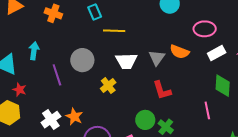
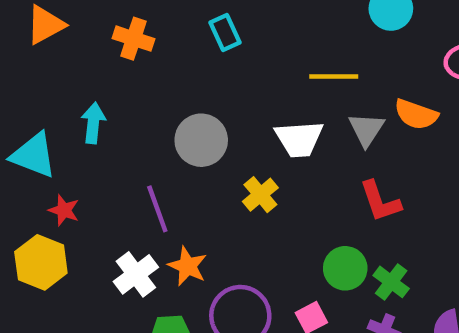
yellow line: (114, 31) -> (334, 76), moved
purple line: (57, 75) -> (157, 209), moved

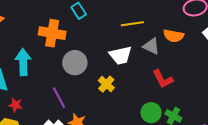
orange cross: (134, 39) -> (52, 33), moved, size x1.4
cyan arrow: (93, 123) -> (23, 62), size x1.4
gray triangle: (366, 129) -> (151, 46), turned -30

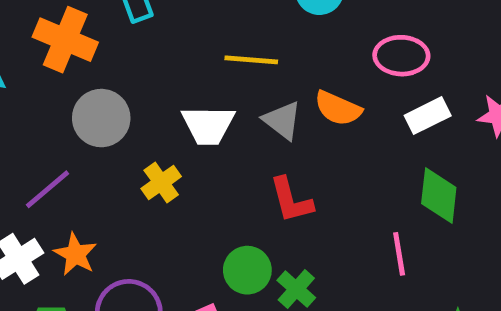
purple line: (59, 98) -> (47, 189), turned 65

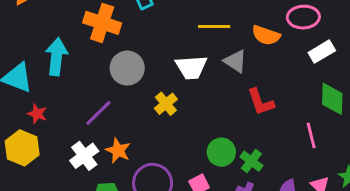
orange semicircle: (338, 108) -> (266, 35), moved
red L-shape: (291, 200) -> (261, 102), moved

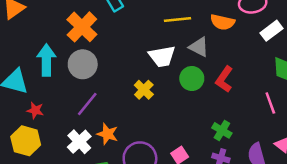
orange cross: (102, 23) -> (82, 27), turned 32
gray circle: (127, 68) -> (83, 64), moved
red L-shape: (261, 102) -> (224, 79), turned 60
green circle: (221, 152) -> (192, 79), moved

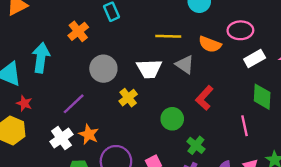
orange cross: (82, 27) -> (78, 31), size x0.7
gray circle: (83, 64) -> (103, 69), moved
green circle: (192, 79) -> (172, 119), moved

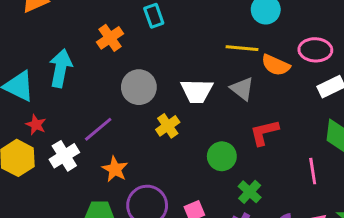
yellow line: (168, 36) -> (242, 48), moved
red L-shape: (204, 98) -> (264, 132), turned 30
white cross: (61, 138) -> (64, 156), moved

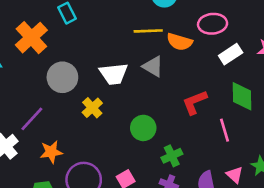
orange cross: (110, 38) -> (31, 38), size x1.4
red L-shape: (264, 132) -> (195, 102), moved
orange star: (115, 169) -> (51, 152), turned -30
green cross: (250, 192) -> (172, 156), turned 30

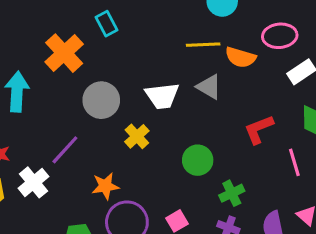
orange star: (51, 152) -> (105, 186), moved

